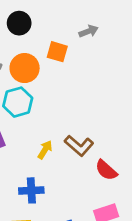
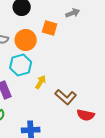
yellow arrow: (45, 150) -> (41, 82), moved
red semicircle: (106, 170) -> (86, 115), turned -30

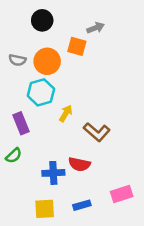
gray arrow: (73, 13) -> (96, 28), moved
red semicircle: (86, 115) -> (79, 164), moved

